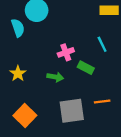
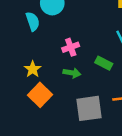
pink cross: (66, 52) -> (71, 47), moved
orange square: (25, 116) -> (40, 95), moved

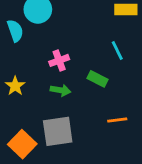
orange square: (40, 95) -> (22, 144), moved
gray square: (89, 108) -> (58, 131), moved

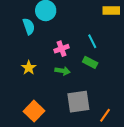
cyan line: (117, 51) -> (92, 41), moved
orange line: (117, 120) -> (105, 115), moved, turned -48
gray square: (58, 131) -> (78, 102), moved

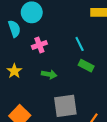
pink cross: (62, 49) -> (39, 45), moved
green rectangle: (90, 62) -> (86, 66), moved

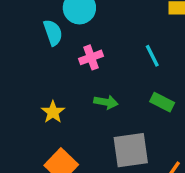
green rectangle: (86, 66) -> (162, 102), moved
yellow star: (14, 71) -> (53, 112), moved

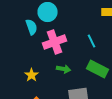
pink cross: (91, 57) -> (54, 42), size x1.6
green rectangle: (162, 102) -> (98, 69), size x1.5

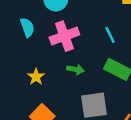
cyan semicircle: (32, 27) -> (27, 27), moved

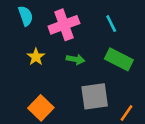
yellow star: (36, 77) -> (36, 57), moved

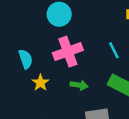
cyan semicircle: (26, 16) -> (26, 59), moved

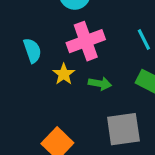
yellow star: (40, 83) -> (64, 74), moved

